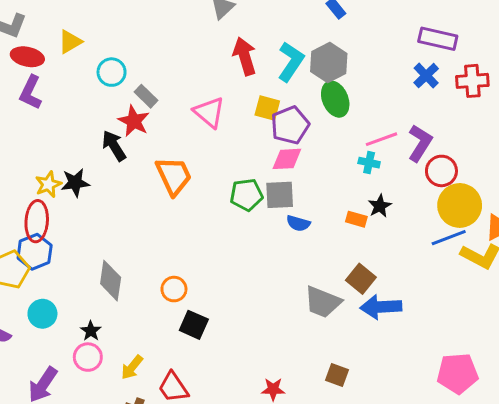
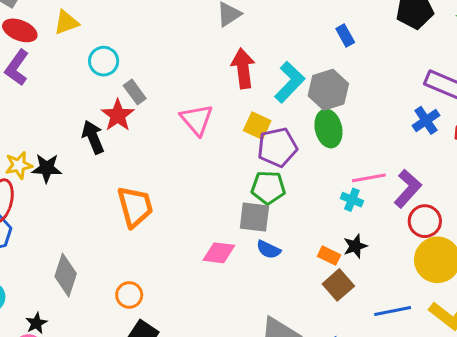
pink diamond: (287, 159) -> (219, 253), moved
orange trapezoid: (174, 176) -> (135, 207), moved
green pentagon: (246, 195) -> (268, 188), moved
blue line: (449, 238) -> (393, 311), moved
brown square: (361, 279) -> (338, 285), moved

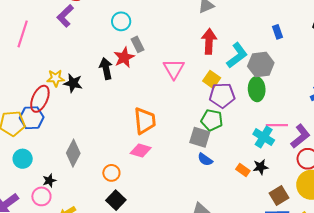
cyan cross: (352, 200) -> (264, 137), size x1.5
orange trapezoid: (135, 207) -> (145, 121), moved
pink diamond: (219, 253) -> (141, 150), moved
brown square: (338, 285) -> (279, 195), moved

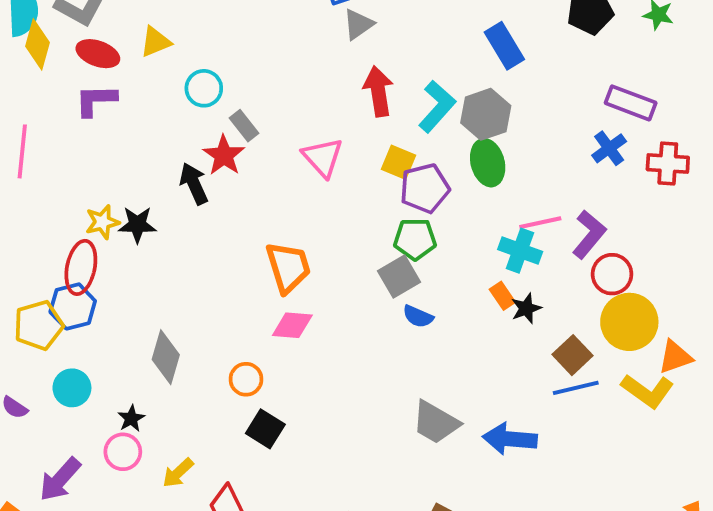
purple L-shape: (65, 16) -> (96, 100), turned 55
blue rectangle: (278, 32) -> (504, 46), size x1.6
gray square: (200, 137) -> (399, 276), turned -35
orange rectangle: (243, 170) -> (502, 296), moved, turned 32

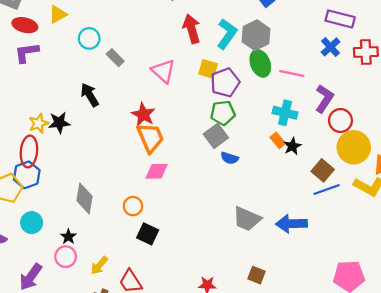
red star: (224, 155) -> (143, 115), moved
pink line: (540, 223) -> (292, 74), moved, turned 30

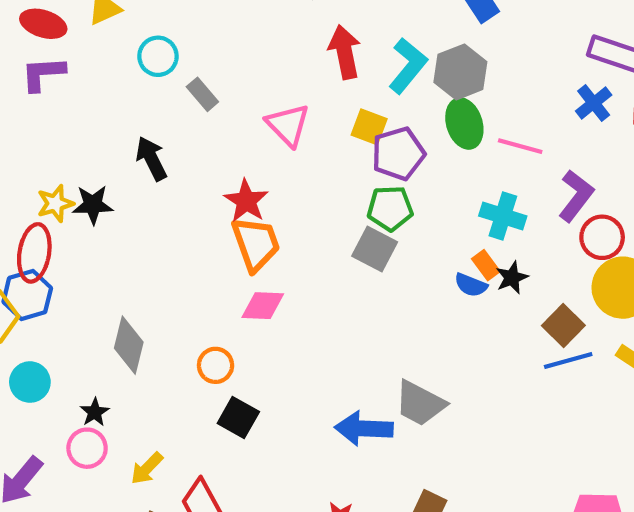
gray square: (216, 136) -> (375, 249), turned -30
blue semicircle: (230, 158) -> (471, 285), moved
blue arrow: (291, 224) -> (364, 428), moved

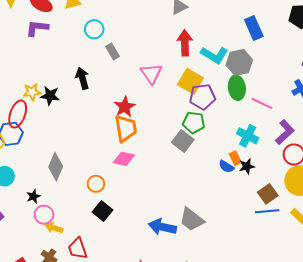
cyan L-shape: (408, 66) -> (214, 55), turned 72
yellow square: (369, 127) -> (190, 81), size x1.4
pink circle: (87, 448) -> (44, 215), moved
yellow arrow: (147, 468) -> (54, 228), turned 54

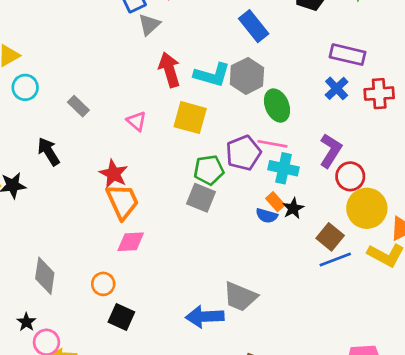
cyan circle: (94, 29) -> (25, 87), moved
pink triangle: (151, 74) -> (137, 121), size x0.7
green ellipse: (237, 88) -> (277, 106), moved
purple pentagon: (202, 97) -> (243, 153), moved
pink line: (262, 103) -> (272, 144), moved

